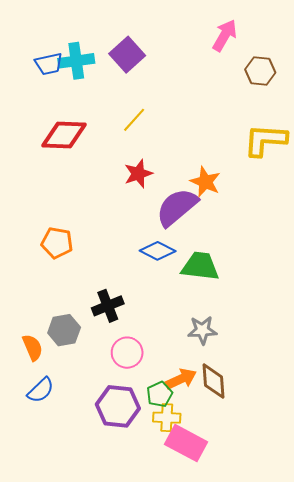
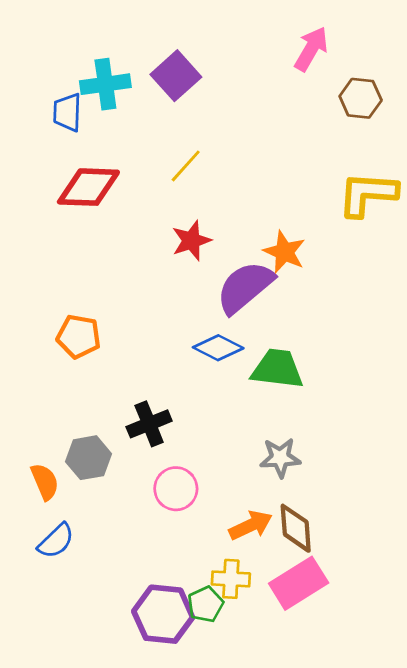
blue trapezoid: (49, 64) -> (67, 112), moved, turned 104
green pentagon: (160, 394) -> (205, 604), moved
purple hexagon: (118, 406) -> (163, 614), moved
pink rectangle: (186, 443) -> (299, 583), moved, turned -60

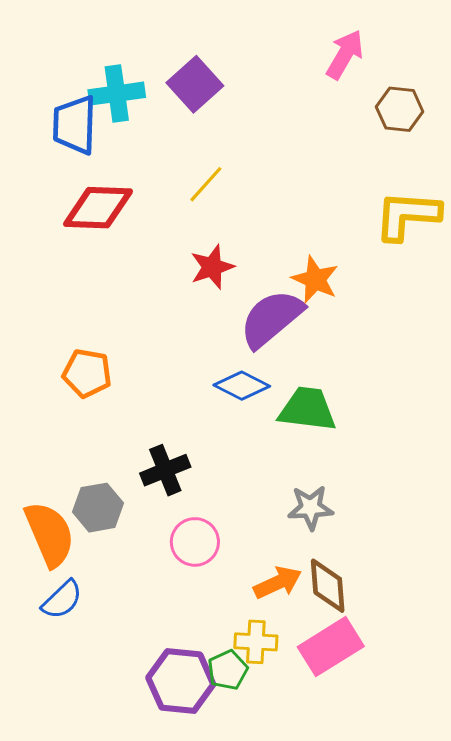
blue trapezoid: (67, 112) -> (75, 125), size x1.4
orange semicircle: (45, 482) -> (50, 534), size x1.6

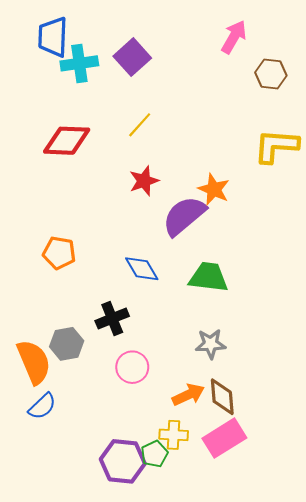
blue trapezoid: (75, 125) -> (53, 37), moved
blue diamond: (242, 386) -> (142, 269), moved, turned 33

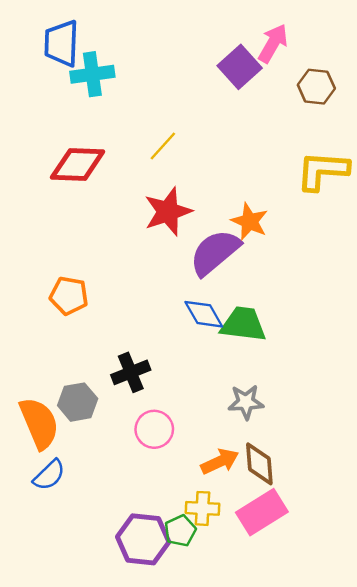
purple square: (132, 57) -> (240, 67), moved
red star: (144, 181) -> (168, 212), size x1.4
blue diamond: (142, 269) -> (204, 314), moved

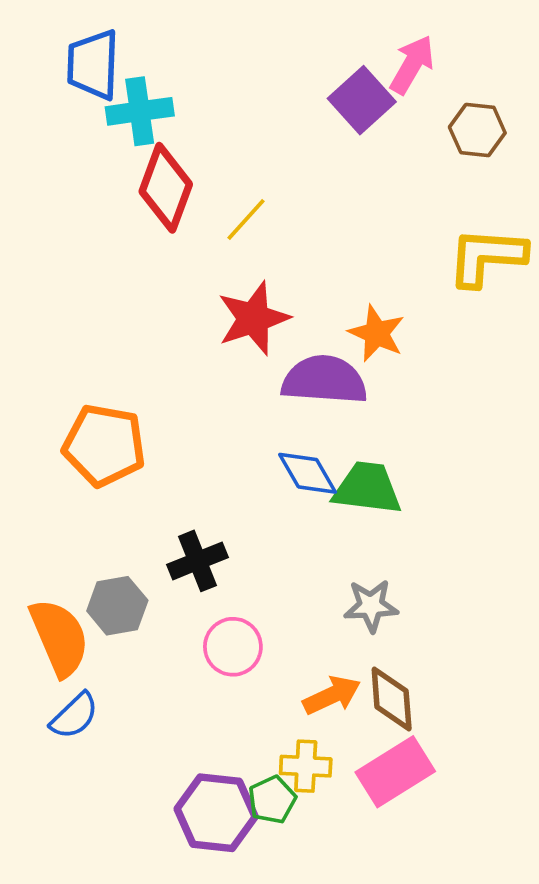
red diamond: (78, 165) -> (166, 188), moved, turned -72
purple semicircle: (215, 252) -> (324, 380), turned 44
orange pentagon: (69, 296) -> (104, 445), size x1.4

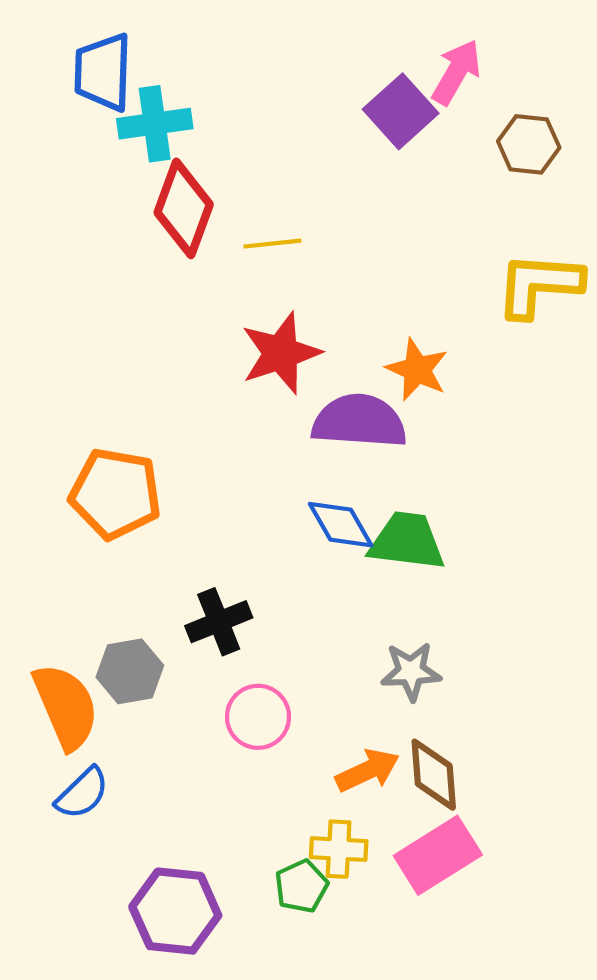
yellow line: (246, 220) -> (272, 244), turned 42
purple hexagon: (216, 813) -> (175, 911), moved

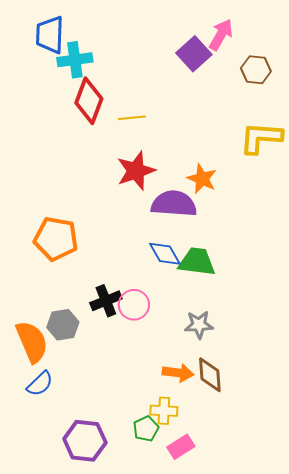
pink circle: (258, 717) -> (134, 305), moved
orange arrow: (368, 771) -> (178, 373), turned 32
pink rectangle: (438, 855) -> (181, 447), moved, size x0.7

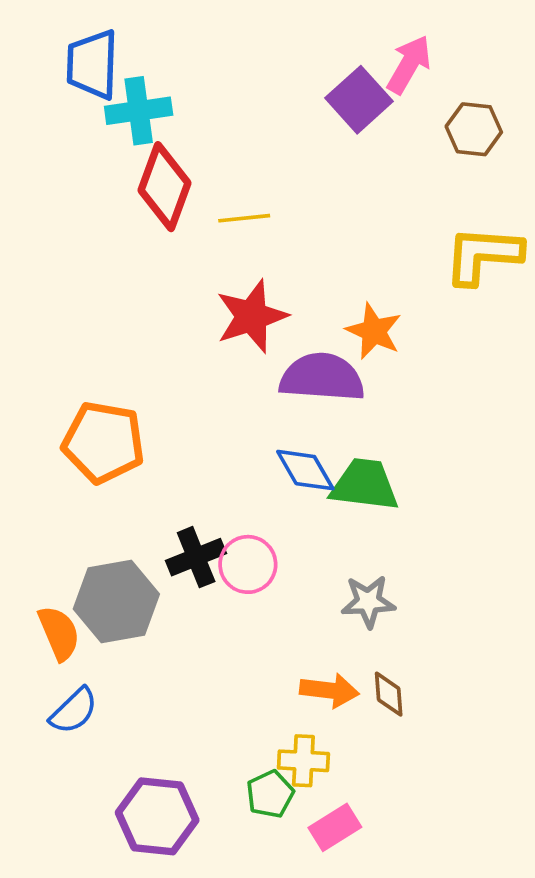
gray hexagon: (63, 325) -> (116, 602), size x1.4
orange semicircle: (32, 342) -> (59, 633), size x0.7
brown diamond: (210, 375) -> (389, 694), size x0.7

